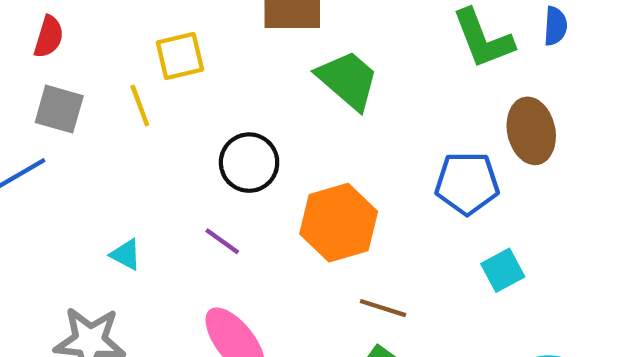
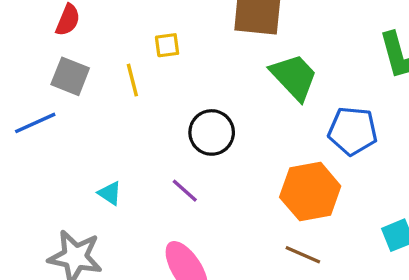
yellow square: (180, 56) -> (167, 45), size x0.7
blue pentagon: (467, 183) -> (353, 131), moved
orange hexagon: (339, 223) -> (310, 192), moved

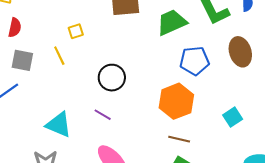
green trapezoid: (294, 77) -> (172, 22), moved, turned -60
cyan triangle: (110, 193) -> (59, 125), size x1.8

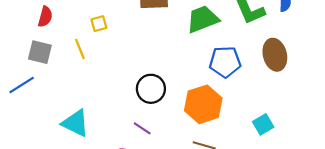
red semicircle: (15, 28) -> (45, 17), moved
black circle: (112, 78) -> (151, 89), moved
purple line: (103, 115) -> (142, 128), moved

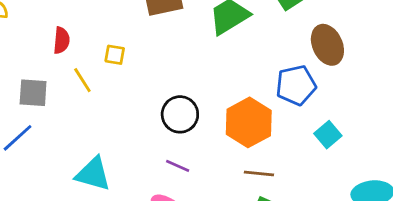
red semicircle: (45, 17) -> (61, 40), moved
yellow square: (99, 24) -> (115, 55), moved, turned 35
blue pentagon: (225, 62) -> (296, 85), moved

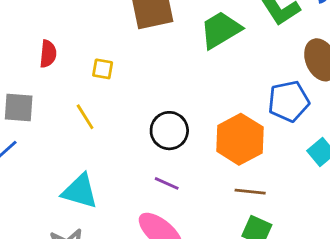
yellow line: (82, 80) -> (85, 117), moved

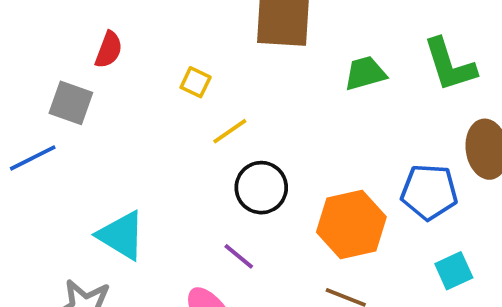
green trapezoid: (221, 30) -> (365, 73), size x0.7
red semicircle: (48, 54) -> (109, 50), moved
yellow line: (85, 117) -> (230, 131), moved, turned 72

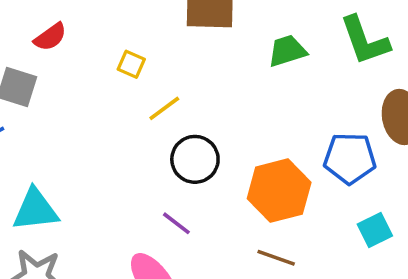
red semicircle: (109, 50) -> (50, 37), turned 36
cyan triangle: (121, 235) -> (35, 210), moved, turned -36

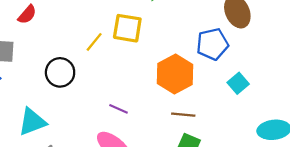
red semicircle: (50, 37) -> (27, 14), moved
yellow square: (131, 64) -> (127, 28), moved, size x1.8
black circle: (195, 159) -> (60, 72), moved

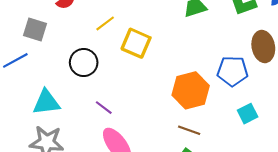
yellow square: (127, 28) -> (136, 43), moved
yellow line: (94, 42) -> (105, 23), moved
purple line: (118, 109) -> (104, 108), moved

